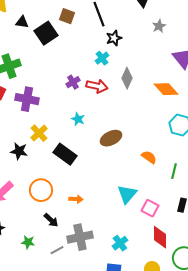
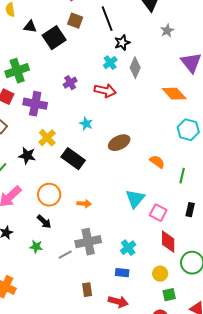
gray diamond: (127, 78) -> (135, 68), moved
purple cross: (73, 82) -> (70, 83), moved
black arrow: (51, 220) -> (44, 222), moved

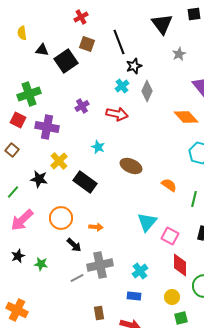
brown ellipse: (119, 143) -> (131, 166), turned 50
black arrow: (44, 222) -> (74, 245), moved
green star: (36, 247) -> (41, 264), moved

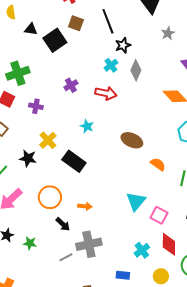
purple cross: (47, 127) -> (36, 106), size x0.6
brown ellipse: (131, 166) -> (132, 140), moved
cyan cross: (140, 271) -> (142, 250), moved

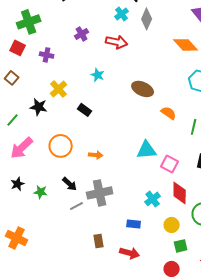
black rectangle: (74, 161) -> (85, 110), size x0.6
cyan triangle: (136, 201) -> (147, 150), turned 45
black arrow: (63, 224) -> (70, 184), moved

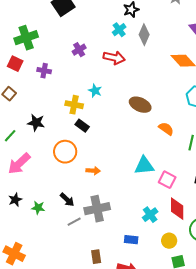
yellow cross: (59, 89) -> (74, 105), moved, turned -36
orange circle: (61, 146) -> (65, 152), moved

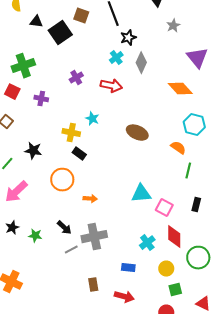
orange semicircle: (166, 129) -> (178, 148), moved

